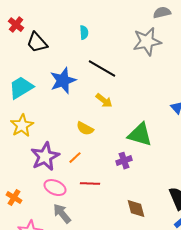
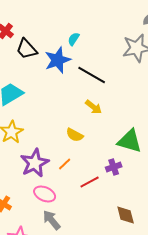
cyan semicircle: (84, 33) -> (74, 39), turned -144
blue star: (63, 81) -> (58, 60), moved
red line: (90, 184) -> (90, 182), moved, turned -30

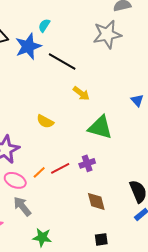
yellow arrow: (94, 107) -> (81, 93), moved
orange line: (65, 164) -> (39, 172), moved
purple cross: (114, 167) -> (87, 163), moved

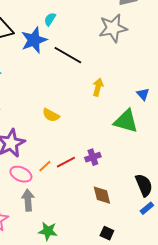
yellow arrow: (81, 93) -> (98, 87), moved, turned -114
green triangle: (100, 127) -> (126, 121), moved
gray arrow: (22, 206) -> (28, 200), turned 35
black square: (101, 239) -> (107, 233), turned 32

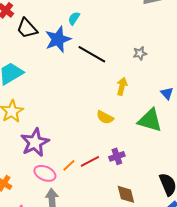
gray star: (113, 28) -> (140, 53), moved, size x0.5
yellow semicircle: (51, 115) -> (105, 117), moved

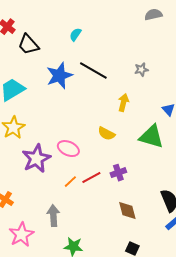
blue star: (58, 39) -> (59, 76), moved
pink ellipse: (45, 173) -> (68, 149), moved

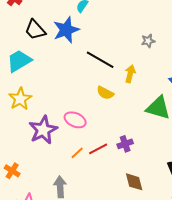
black trapezoid: (28, 45) -> (35, 30), moved
black line: (93, 71) -> (100, 60), moved
blue star: (59, 76) -> (66, 30), moved
yellow semicircle: (106, 134) -> (105, 93), moved

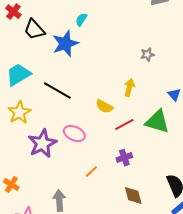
black trapezoid: (35, 30) -> (34, 30), moved
black line: (100, 60) -> (57, 91), moved
red line: (98, 149) -> (124, 125), moved
orange line: (77, 153) -> (91, 172), moved

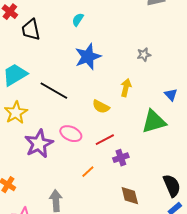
black trapezoid: (34, 30) -> (31, 30), turned 30
blue star: (65, 44) -> (88, 57), moved
green triangle: (157, 122) -> (154, 122), turned -32
red line: (124, 125) -> (105, 140), moved

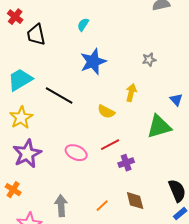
pink ellipse: (71, 134) -> (76, 153), moved
purple star: (39, 144) -> (27, 154), moved
orange line: (88, 172) -> (102, 206), moved

